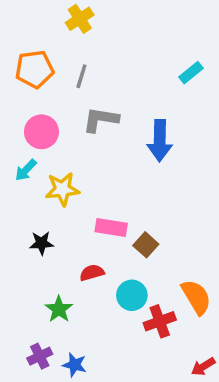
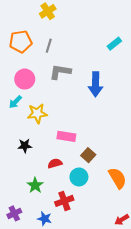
brown square: (146, 245) -> (88, 155), moved
red cross: (160, 321) -> (64, 201), moved
purple cross: (40, 356) -> (14, 213), moved

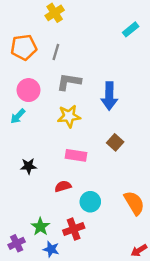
cyan rectangle: (114, 44) -> (131, 29), moved
yellow star: (37, 113) -> (69, 116), moved
brown square: (88, 155) -> (115, 142), moved
green star: (35, 185) -> (40, 227), moved

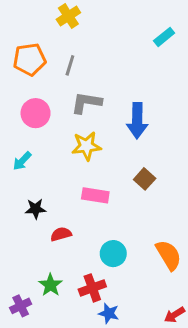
cyan arrow: (18, 116) -> (22, 161), moved
red semicircle: (63, 186) -> (61, 234), moved
blue star: (51, 249) -> (109, 313), moved

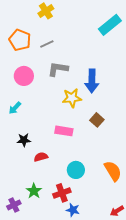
cyan rectangle: (164, 37) -> (110, 25), size x1.6
orange pentagon: (30, 59) -> (20, 40), turned 30
gray line: (70, 65) -> (47, 44), turned 48
yellow star: (86, 146) -> (72, 98), moved

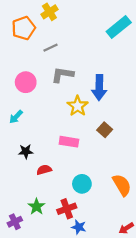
orange pentagon: (20, 40) -> (24, 28), moved, turned 30
yellow star: (72, 98) -> (78, 106), turned -30

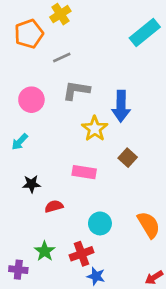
purple cross: (15, 222) -> (18, 270), turned 32

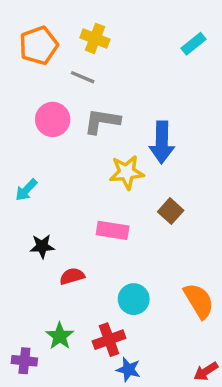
yellow cross: (60, 14) -> (95, 38), moved, turned -36
cyan rectangle: (145, 32) -> (194, 44), size x0.6
gray line: (62, 58) -> (83, 77), turned 48
pink circle: (31, 100) -> (53, 119), moved
yellow star: (95, 129) -> (127, 172), turned 30

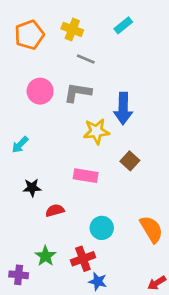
cyan rectangle: (194, 44) -> (123, 25), moved
gray line: (83, 77) -> (86, 59), moved

